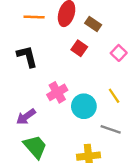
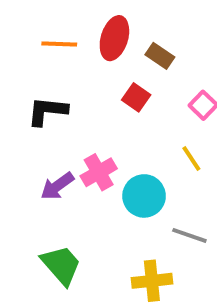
black L-shape: (27, 56) -> (47, 111), turned -70
yellow line: (114, 96) -> (191, 158), moved
purple arrow: (26, 117) -> (57, 186), moved

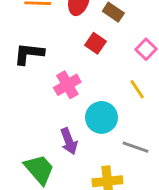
pink cross: (99, 172) -> (67, 85), moved
purple arrow: (57, 186) -> (69, 141), moved, turned -75

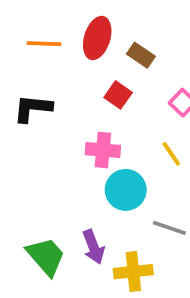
pink cross: (67, 85) -> (103, 150), moved, turned 35
purple arrow: (69, 141) -> (93, 247), moved

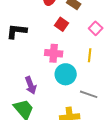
yellow line: (171, 154) -> (90, 55), turned 40
purple arrow: (93, 247) -> (31, 85), moved

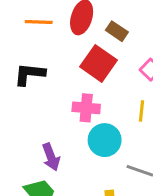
red square: (62, 24) -> (98, 63), size x1.6

